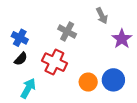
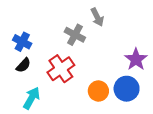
gray arrow: (102, 16) -> (97, 17), moved
purple star: (122, 39) -> (136, 59), moved
red cross: (54, 62) -> (61, 69), turned 30

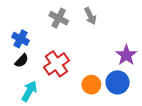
gray cross: (75, 35) -> (59, 18), moved

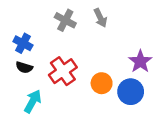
black semicircle: (22, 61) -> (24, 67), turned 64
orange circle: (91, 85) -> (102, 83), moved

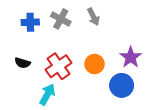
blue cross: (23, 43) -> (30, 22), moved, turned -30
orange circle: (102, 83) -> (95, 64), moved
cyan arrow: (33, 101) -> (47, 94), moved

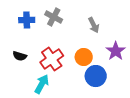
gray arrow: (93, 17) -> (94, 25), moved
blue circle: (122, 85) -> (96, 76), moved

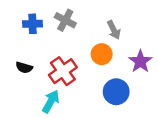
orange circle: (84, 57) -> (102, 54), moved

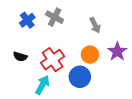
blue cross: (33, 24) -> (27, 20), turned -35
orange circle: (102, 54) -> (90, 55), moved
blue circle: (116, 92) -> (80, 77), moved

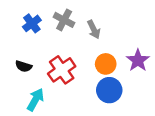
gray arrow: (95, 25) -> (94, 29), moved
blue circle: (80, 77) -> (109, 90), moved
cyan arrow: (42, 85) -> (35, 100), moved

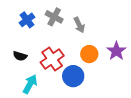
blue circle: (109, 90) -> (73, 76), moved

